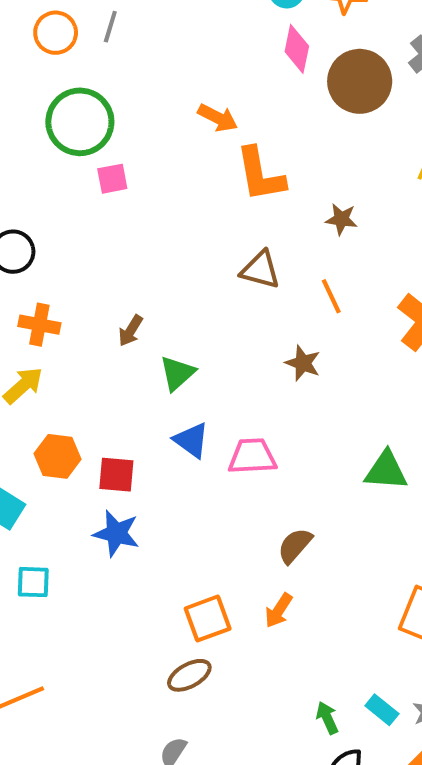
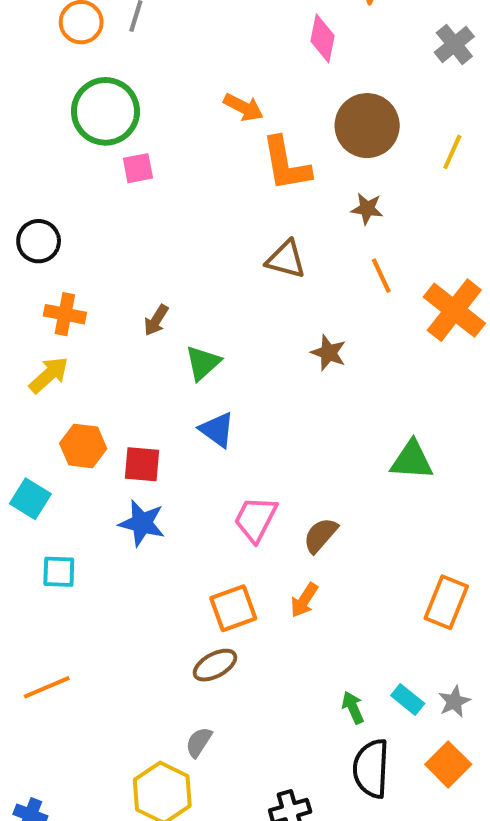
brown circle: (360, 81) -> (367, 126), moved
orange line: (331, 296) -> (381, 276), moved
pink trapezoid: (252, 456) -> (256, 519), moved, turned -60

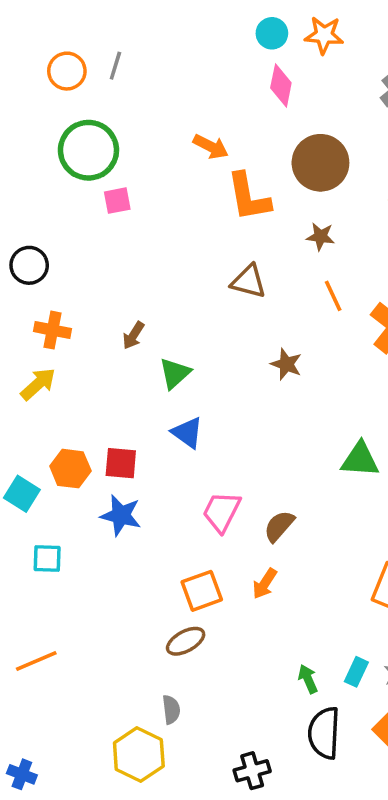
orange hexagon: (83, 446) -> (70, 469), moved
cyan rectangle: (408, 700) -> (356, 672), turned 76
gray semicircle: (199, 742) -> (171, 710), turned 140

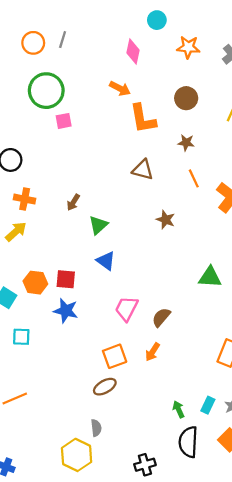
orange star: (324, 35) -> (188, 47), moved
pink diamond: (281, 85) -> (133, 52), moved
brown circle: (320, 163) -> (186, 98), size x0.7

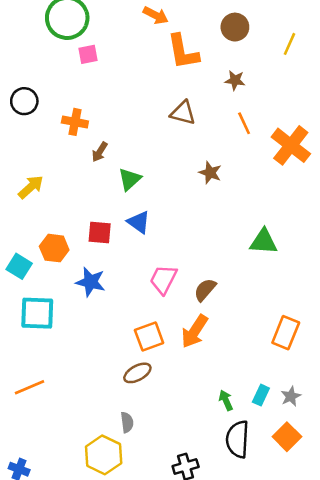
orange cross: (25, 199) -> (75, 122), moved
red square: (66, 279) -> (100, 232), moved
cyan square: (21, 337) -> (37, 313), size x1.6
orange arrow: (153, 352) -> (195, 331), size x1.5

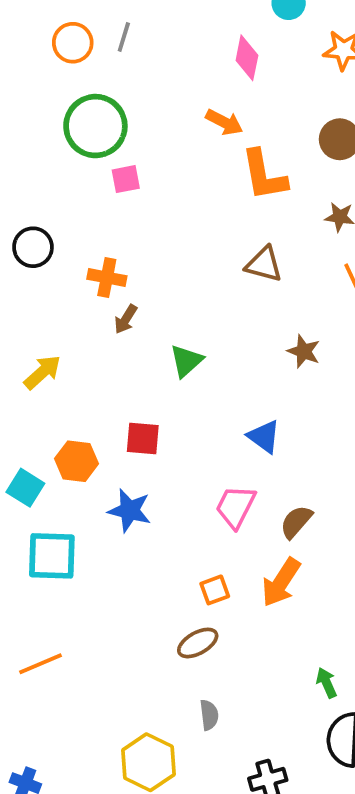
brown arrow: (100, 152) -> (126, 319), moved
blue triangle: (139, 222) -> (264, 437), moved
orange square: (149, 337) -> (215, 590), size x0.7
gray semicircle: (127, 422) -> (209, 715), moved

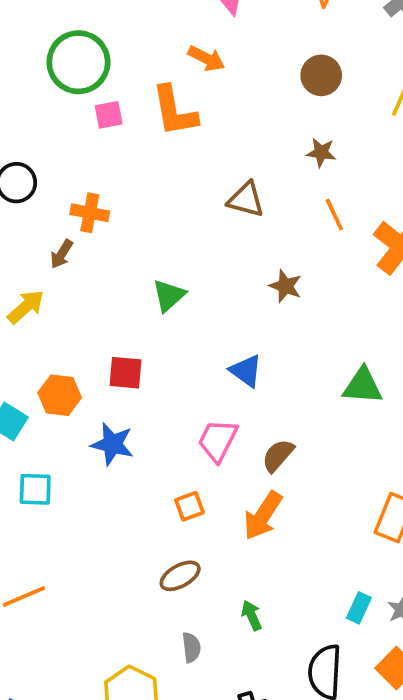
orange L-shape: (264, 175) -> (174, 111), moved
brown arrow: (126, 319) -> (62, 254), moved
cyan square: (52, 556) -> (35, 489), size x0.7
orange square: (215, 590) -> (189, 506), moved
green arrow: (326, 683) -> (252, 615), moved

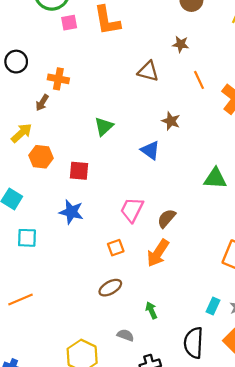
brown star: (321, 153) -> (181, 44), moved
blue triangle: (246, 371) -> (150, 150), moved
orange hexagon: (60, 395) -> (41, 157), moved
gray semicircle: (191, 647) -> (125, 335), moved, turned -63

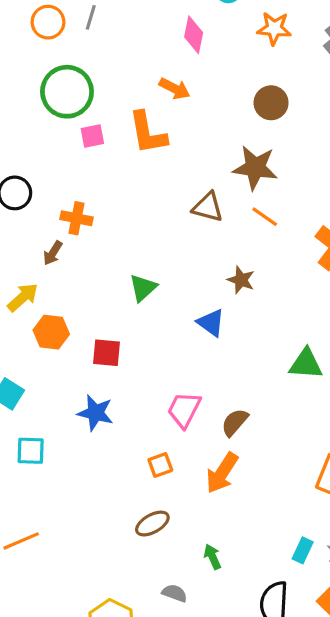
brown star: (181, 44) -> (255, 168), size x1.8
orange line: (199, 80) -> (265, 217), moved, turned -30

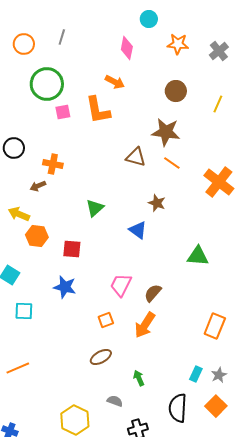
orange circle: (48, 22) -> (24, 44), moved
brown arrow: (53, 253) -> (38, 186), turned 35
yellow arrow: (23, 297) -> (19, 214), turned -115

